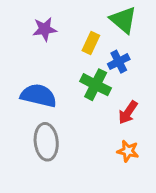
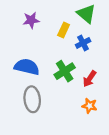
green cross: (96, 85) -> (65, 71), moved, turned 30

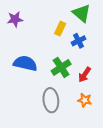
purple star: (31, 20) -> (15, 19), moved
gray ellipse: (32, 99) -> (51, 100), moved

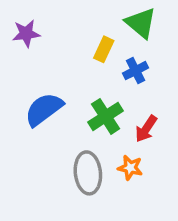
blue semicircle: (25, 63) -> (44, 109), turned -50
orange star: (85, 100) -> (130, 168), moved

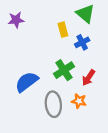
yellow rectangle: (104, 49) -> (63, 30), turned -40
blue semicircle: (44, 109) -> (27, 82), moved

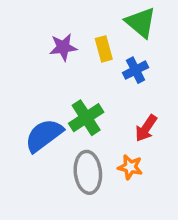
purple star: (16, 20) -> (63, 47), moved
green cross: (64, 70) -> (86, 118), moved

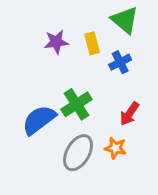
gray ellipse: (88, 172) -> (78, 153), turned 36

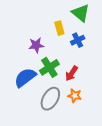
purple star: (56, 42) -> (36, 45), moved
red arrow: (130, 114) -> (72, 73), moved

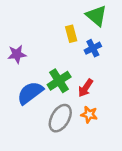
purple star: (36, 45) -> (17, 54), moved

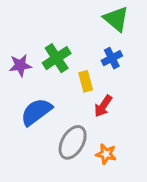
yellow rectangle: (71, 34) -> (86, 81), moved
green cross: (59, 81) -> (57, 58), moved
orange star: (89, 115) -> (106, 154), moved

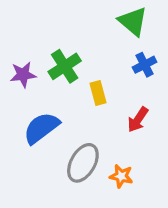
blue cross: (112, 58) -> (145, 65), moved
red arrow: (103, 106) -> (138, 120), moved

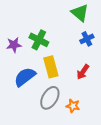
green cross: (65, 66) -> (39, 40), turned -30
yellow rectangle: (98, 93) -> (51, 67), moved, size x1.5

